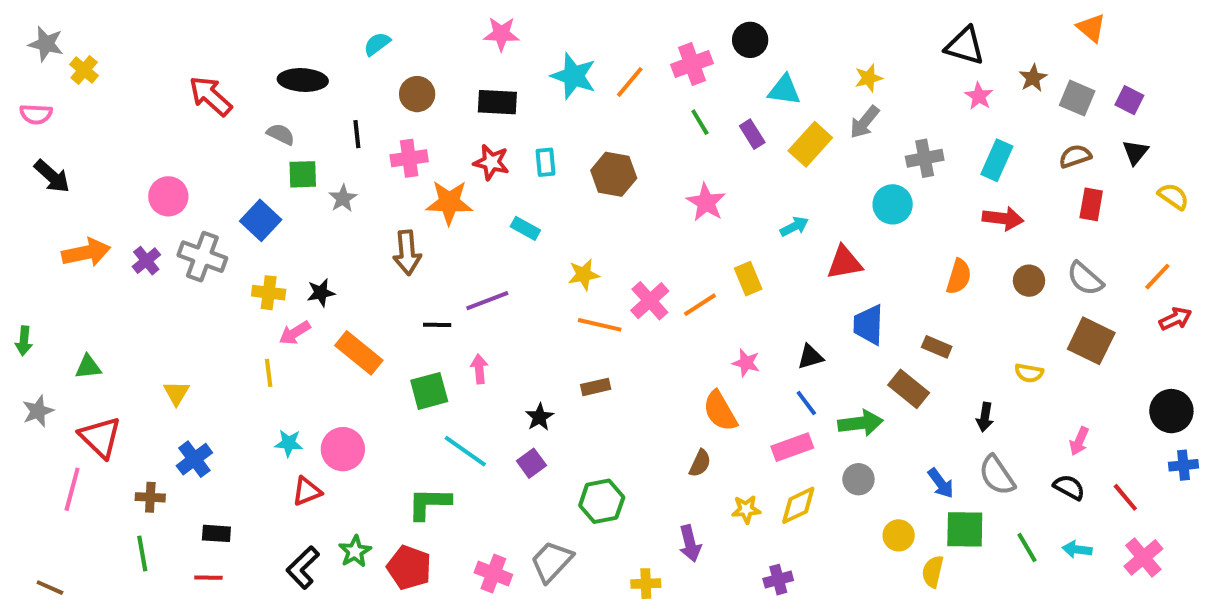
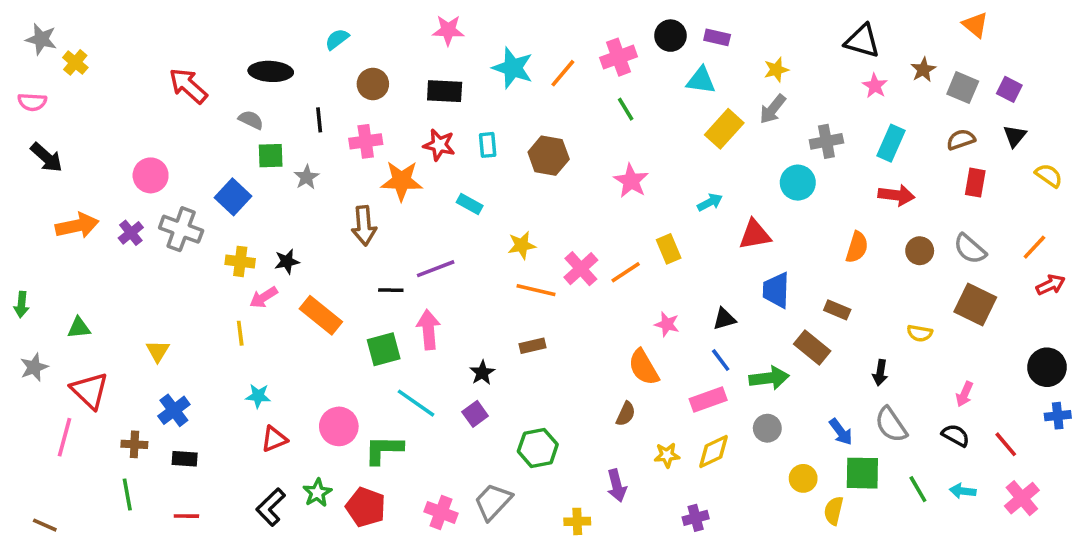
purple rectangle: (752, 134) -> (717, 37), moved, turned -45
pink arrow: (479, 369) -> (428, 330), size x1.5
pink circle: (343, 449) -> (339, 426), moved
black rectangle: (216, 533) -> (185, 459), moved

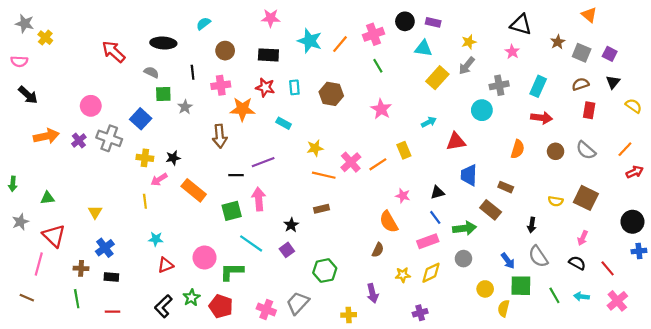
pink star: (875, 86) -> (512, 52), moved
brown square: (975, 305) -> (586, 198), moved
brown line: (45, 525) -> (27, 298), moved

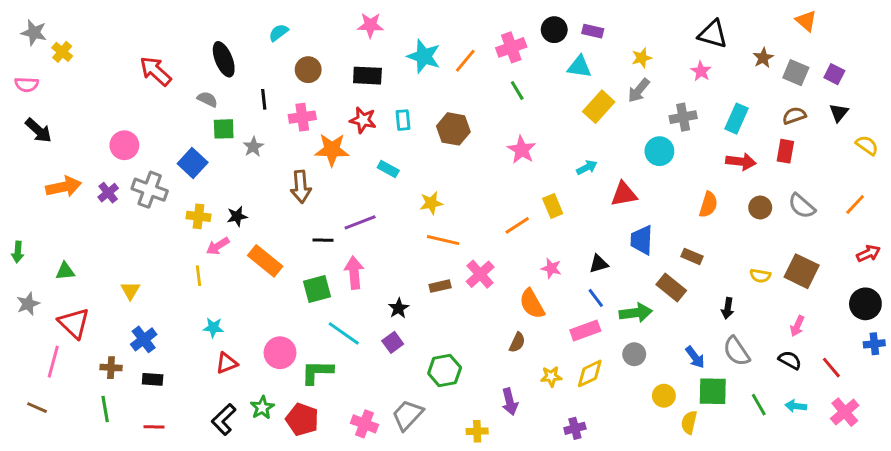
black ellipse: (163, 43) -> (224, 59), turned 65
red rectangle: (589, 110) -> (785, 151), moved
pink cross: (351, 162) -> (480, 274), moved
red arrow: (635, 172) -> (868, 253), moved

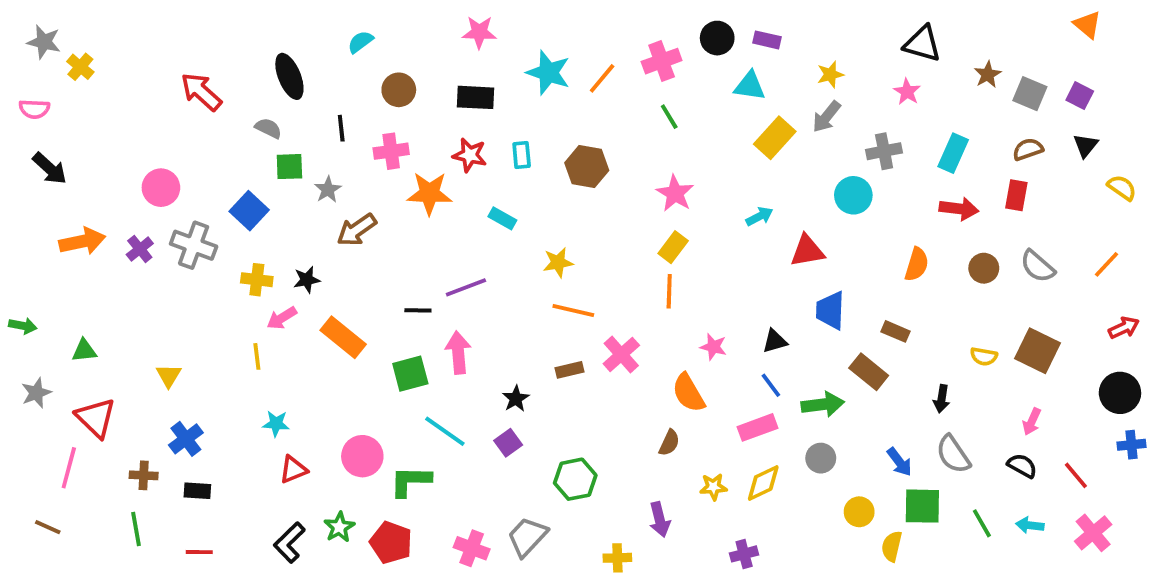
orange triangle: (806, 21) -> (1087, 25), moved
brown arrow: (301, 187) -> (357, 230), moved, turned 60
yellow rectangle: (553, 206) -> (673, 247), moved, turned 60
orange line: (517, 225) -> (669, 291), turned -55
green arrow: (18, 252) -> (23, 326), turned -84

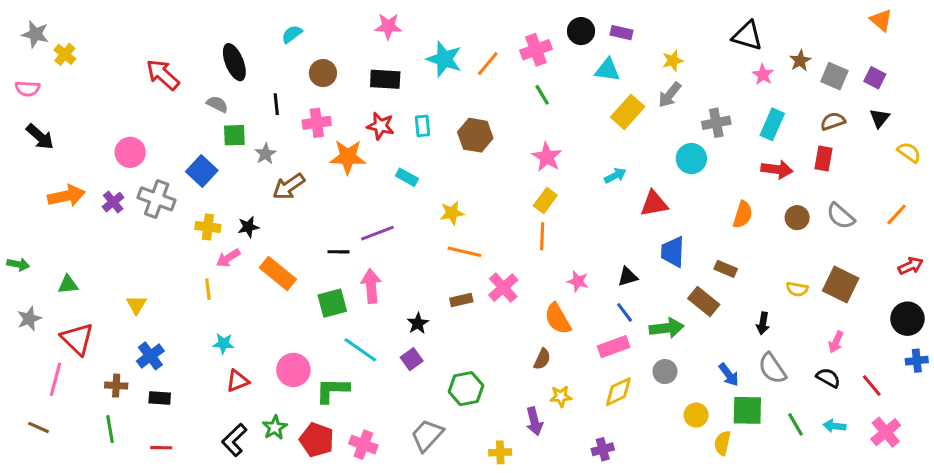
pink star: (907, 92) -> (763, 75), moved
yellow star: (713, 487) -> (561, 396), moved
pink cross: (472, 548) -> (363, 445), moved

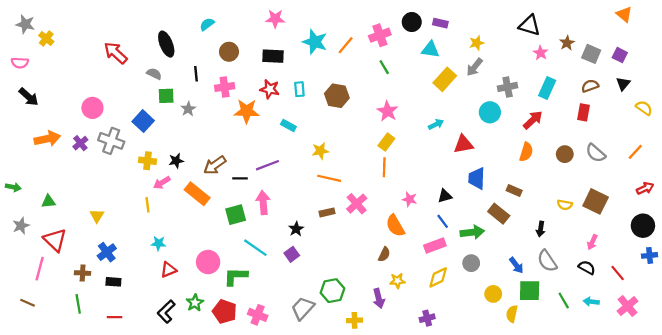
red arrow: (777, 169) -> (533, 120), moved, turned -50
brown arrow: (289, 187) -> (215, 165), moved
green hexagon: (466, 389) -> (332, 291), moved

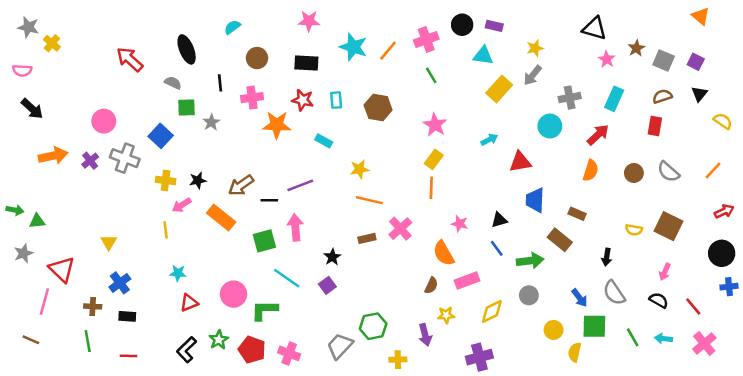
green triangle: (48, 201) -> (37, 221), moved
pink rectangle: (435, 245) -> (467, 280), moved
purple cross: (427, 318) -> (479, 357), size x1.5

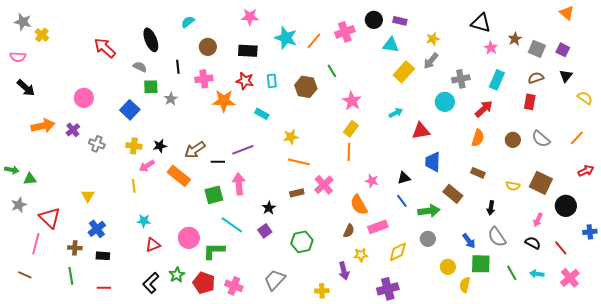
green line: (431, 75) -> (332, 71), moved
gray cross: (125, 158) -> (97, 144), moved, size x0.7
brown rectangle: (577, 214) -> (478, 173), moved
black circle: (722, 253) -> (566, 206), moved
green hexagon: (373, 326) -> (302, 242), moved

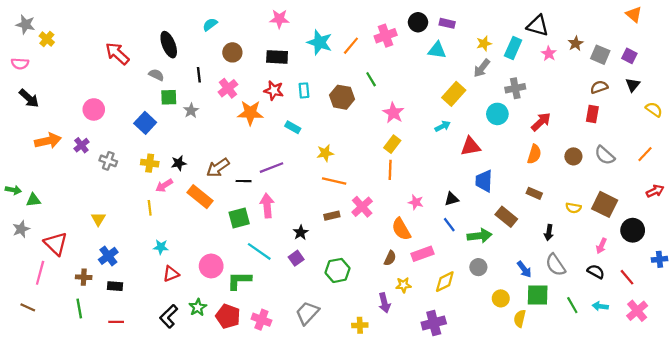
yellow rectangle: (404, 72) -> (454, 94), moved
pink cross: (204, 79) -> (228, 88), turned -30
cyan rectangle: (497, 80) -> (513, 48), moved

